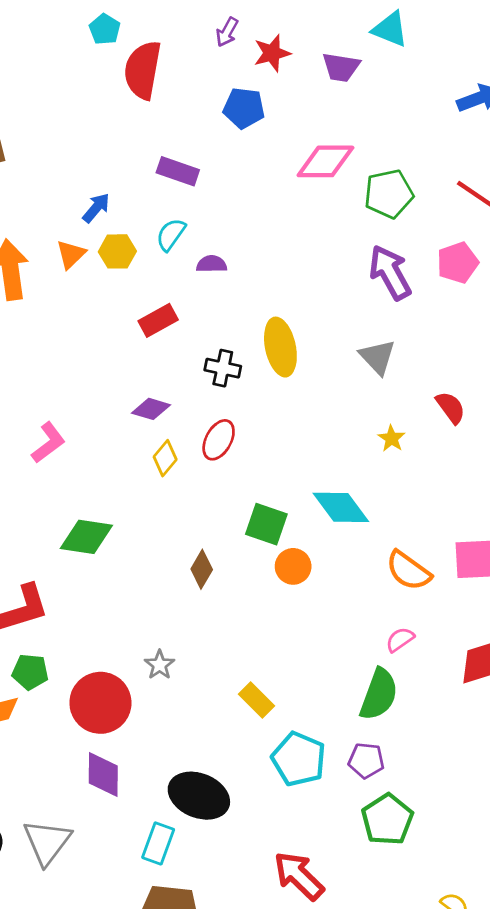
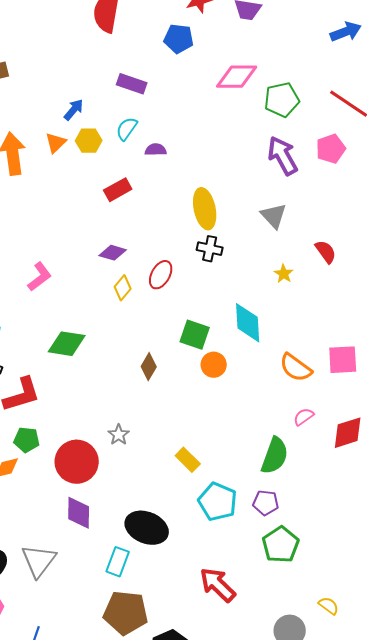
black cross: (223, 368) -> (210, 249), moved
cyan diamond: (341, 507) -> (248, 323), turned 33
pink semicircle: (400, 640) -> (304, 417), moved

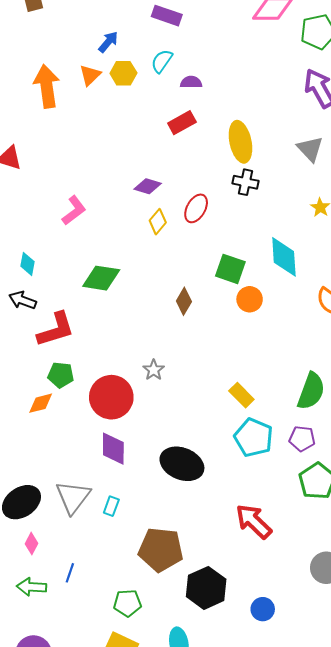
red rectangle: (118, 190) -> (182, 123), moved
yellow rectangle: (188, 460) -> (241, 395), moved
cyan rectangle: (118, 562) -> (111, 506), moved, size x0.7

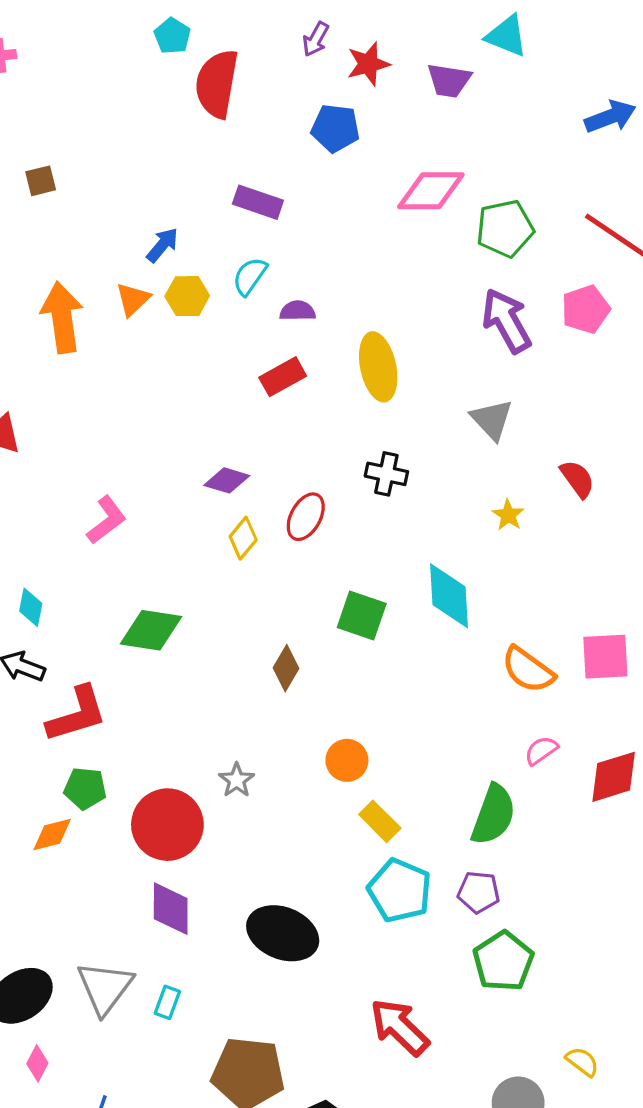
yellow ellipse: (240, 142) -> (378, 367), moved
orange circle: (250, 299) -> (347, 760), moved

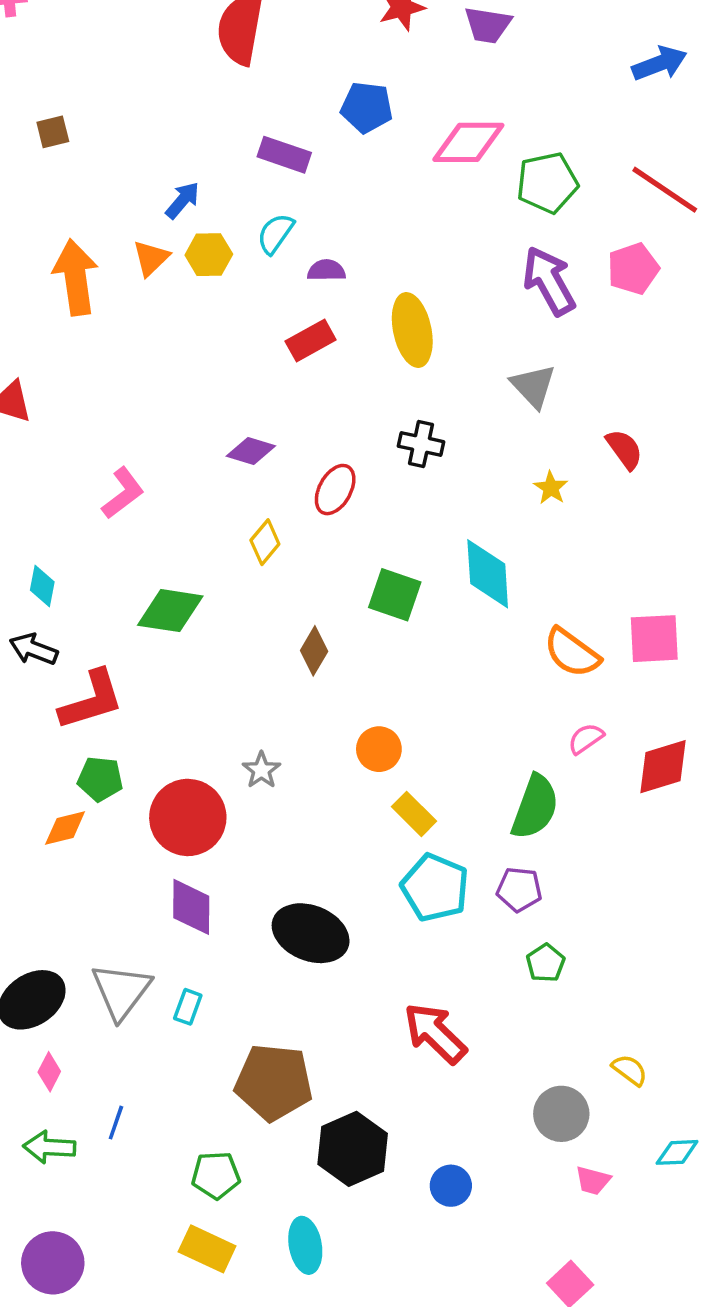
blue pentagon: (335, 128) -> (367, 107), moved
yellow diamond: (243, 538) -> (265, 542), moved
green pentagon: (503, 961) -> (546, 963), size x0.6

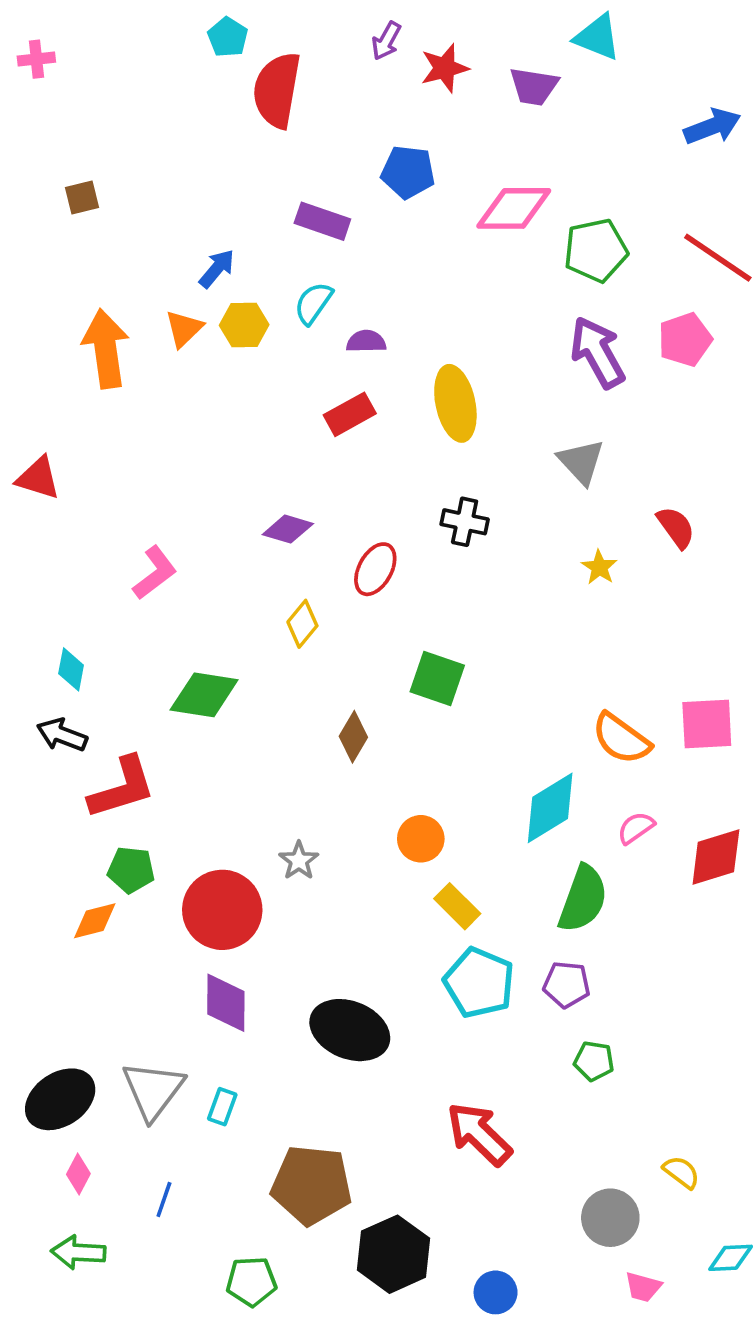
cyan diamond: (488, 574) -> (550, 808), moved, turned 62
green pentagon: (546, 963) -> (594, 1061), turned -30
blue line: (116, 1123) -> (164, 1200), moved

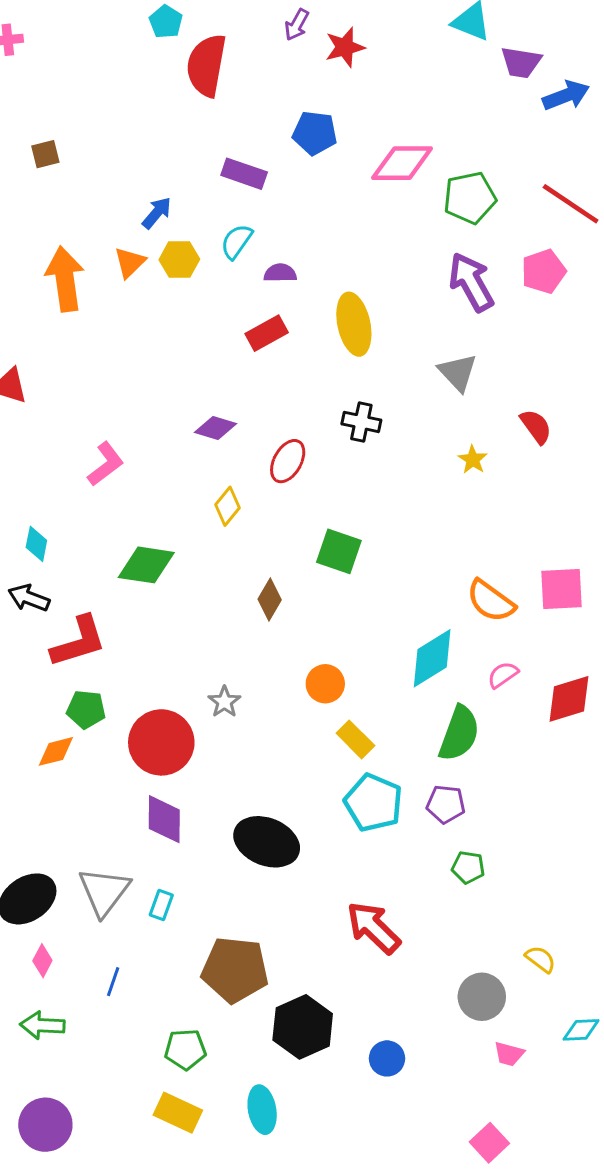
purple trapezoid: (534, 86) -> (521, 62), moved

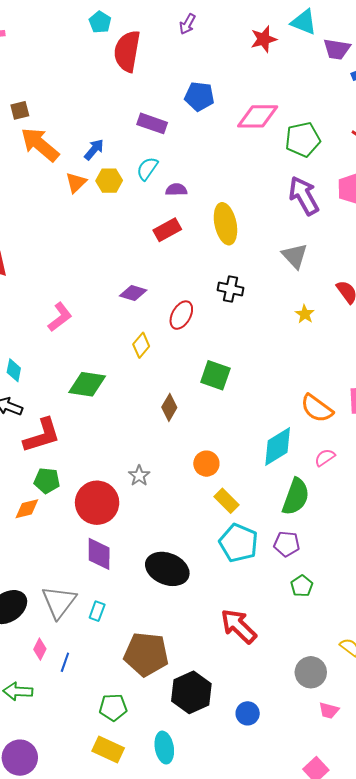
red star: (345, 47) -> (264, 39), moved
orange arrow: (65, 279) -> (40, 144), moved, turned -42
green pentagon: (468, 867) -> (302, 586), turned 30
pink diamond: (42, 961) -> (40, 649), moved

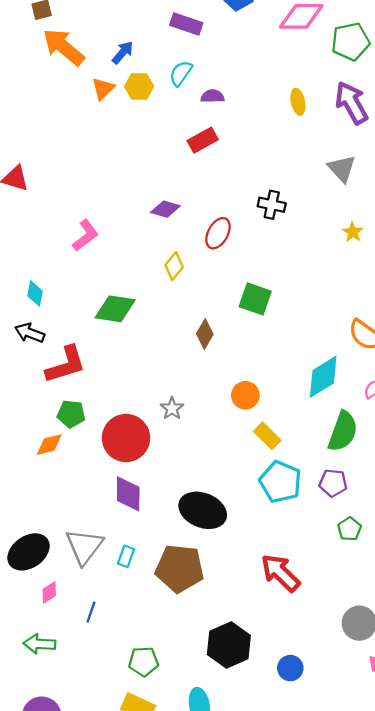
yellow ellipse: (225, 224) -> (298, 102), moved, size x0.6
pink diamond: (40, 649) -> (49, 592), moved, turned 30
brown pentagon: (146, 654) -> (180, 568), moved

